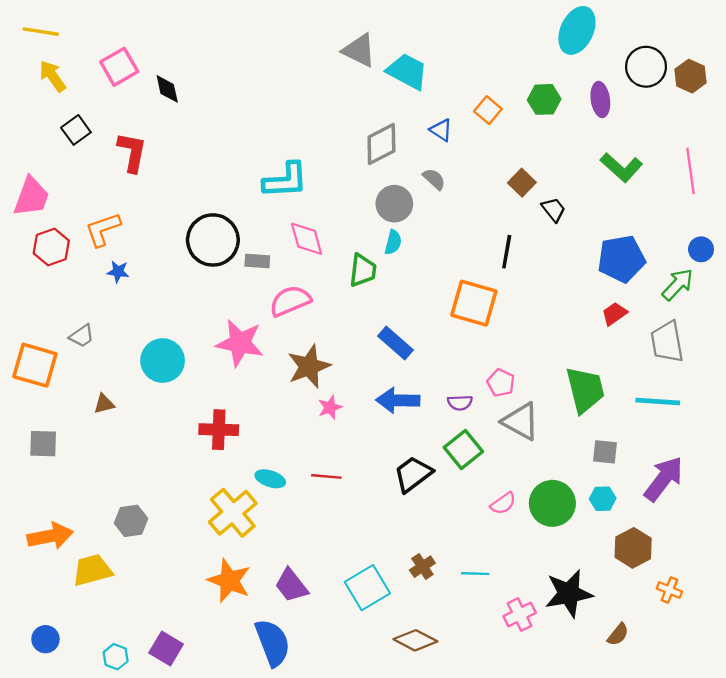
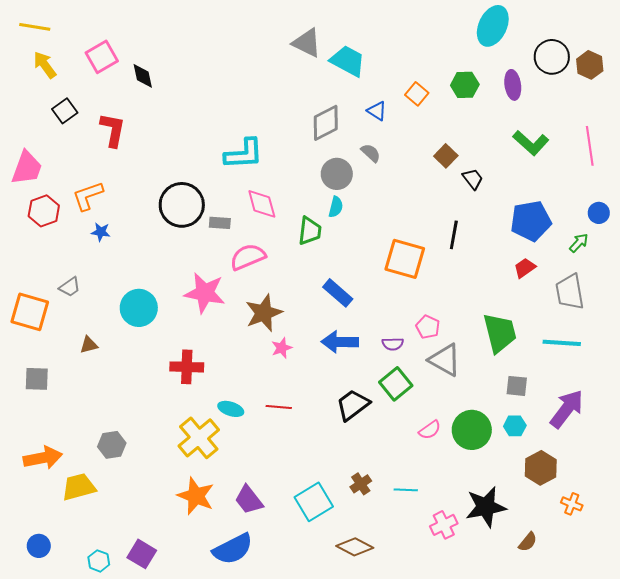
black line: (507, 252) -> (454, 235), moved
green arrow: (678, 284) -> (579, 243), size x0.7
blue semicircle: (273, 643) -> (233, 549), turned 84

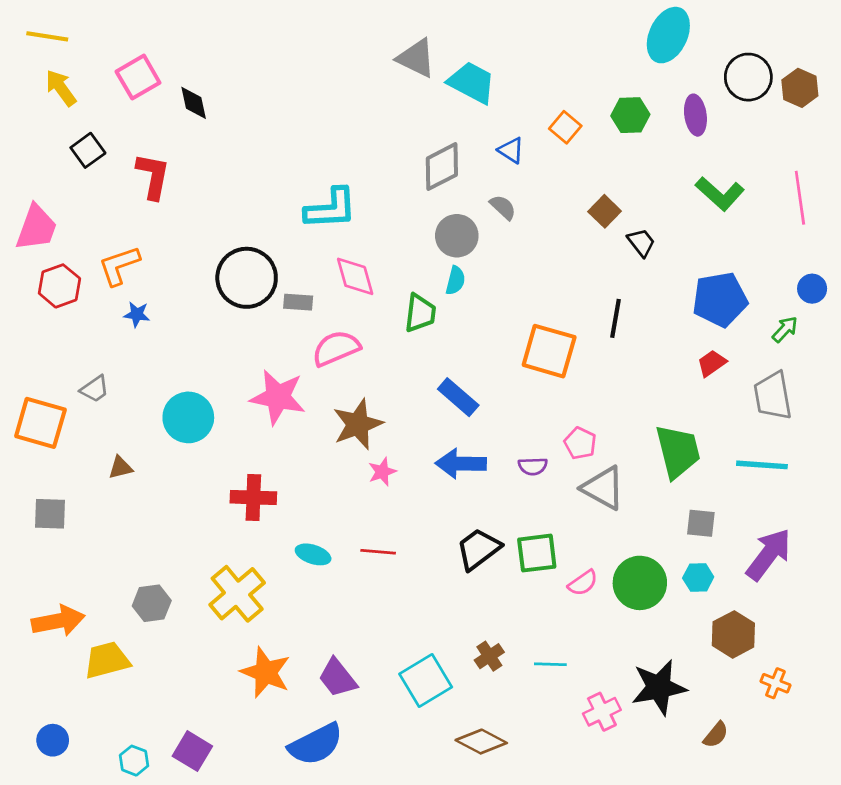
green square: (396, 384) -> (537, 553), moved, turned 32
yellow cross: (199, 438) -> (237, 594), moved

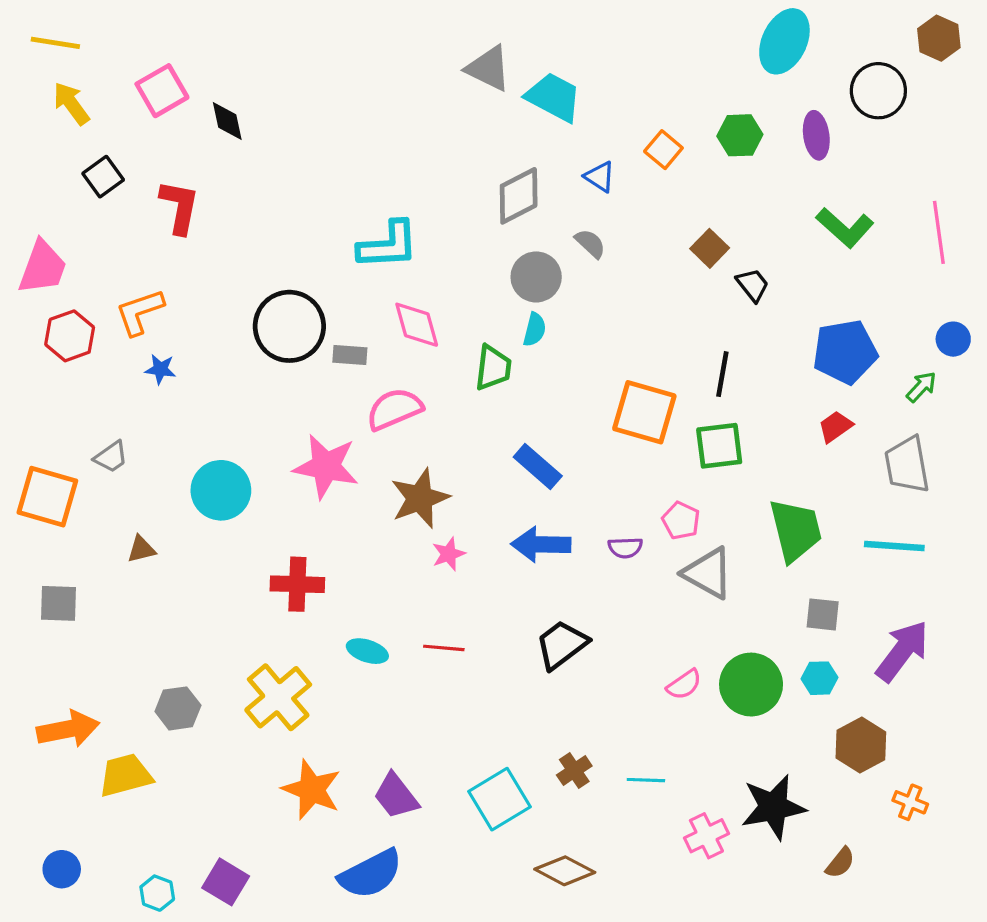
brown hexagon: (800, 88) -> (939, 38), moved
green square: (537, 553) -> (719, 446), moved

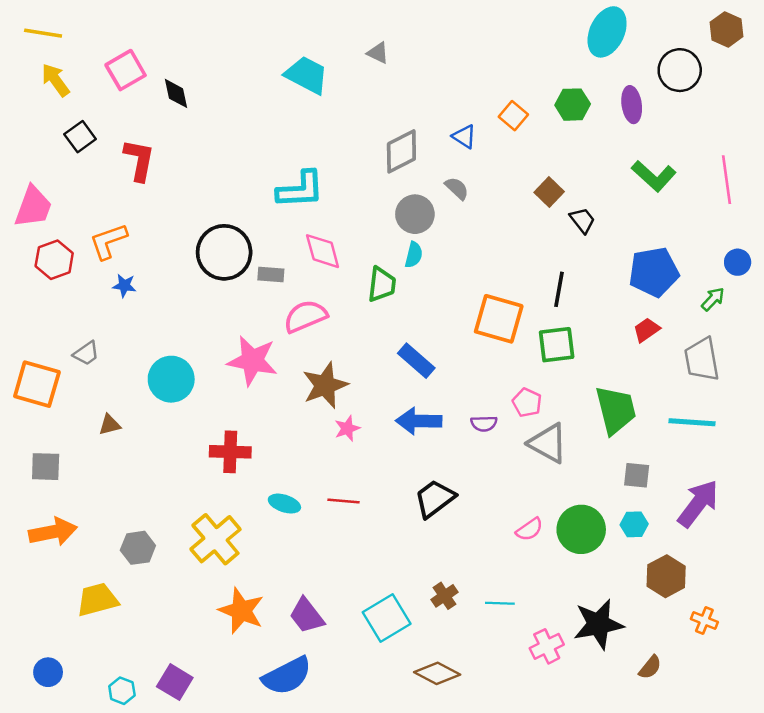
gray triangle: (488, 68) -> (378, 53), size x0.6
cyan trapezoid: (554, 97) -> (307, 75), moved
orange arrow: (68, 729) -> (53, 532), moved

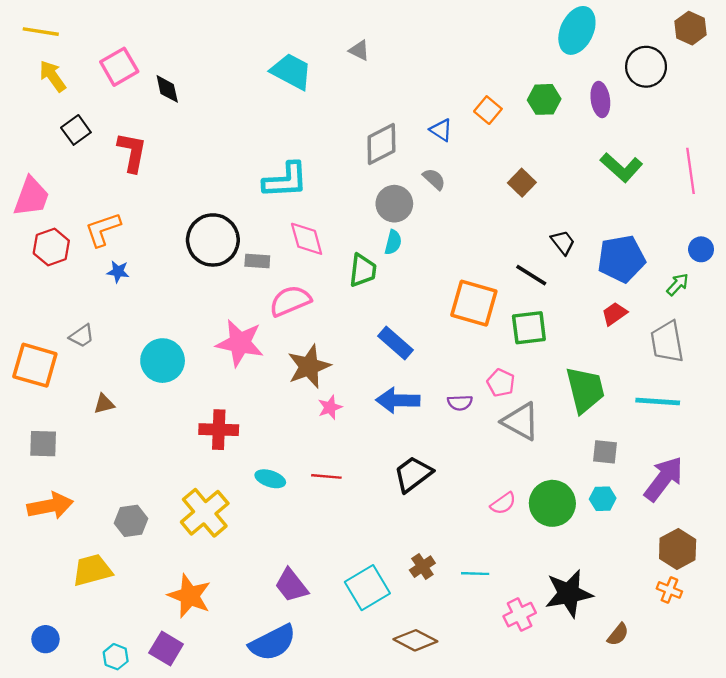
black trapezoid: (582, 220) -> (563, 242), moved
black line: (559, 289) -> (531, 275), turned -68
brown hexagon: (666, 576) -> (678, 549), moved
orange star: (241, 611) -> (189, 596), moved

